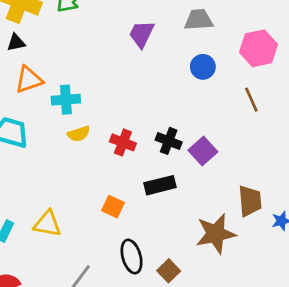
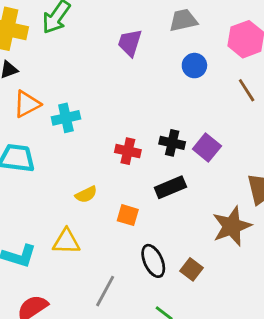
yellow semicircle: (79, 134) -> (86, 194), moved

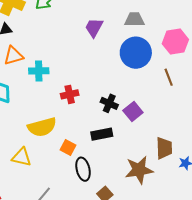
blue circle: (194, 66) -> (136, 53), size x1.8
red cross: (128, 151) -> (70, 94), moved, turned -36
yellow semicircle: (86, 194) -> (42, 127), size x1.8
black ellipse: (153, 261) -> (83, 169), moved

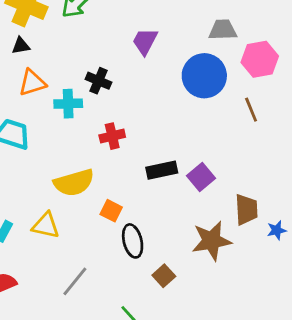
gray trapezoid: (134, 19) -> (223, 30), moved
black cross: (109, 103) -> (98, 81), moved
purple square: (133, 112) -> (201, 177), moved
black rectangle: (102, 134) -> (162, 170), moved

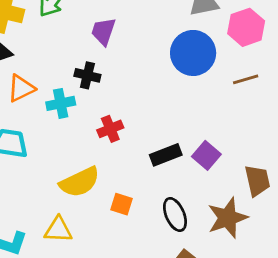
purple trapezoid: (145, 41) -> (103, 31), moved
brown line: (251, 110) -> (246, 79), turned -75
black ellipse: (133, 241) -> (175, 215), moved

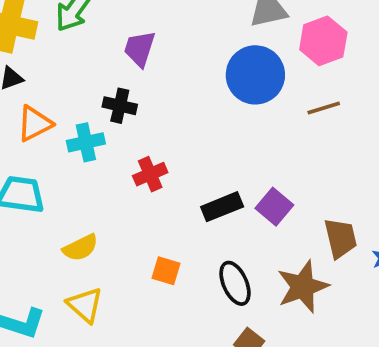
yellow semicircle: (80, 182) -> (80, 248), moved, size x0.7
yellow triangle: (58, 230) -> (85, 305), turned 40

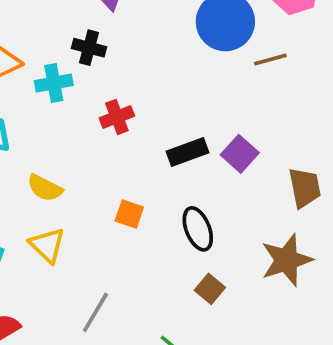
brown line: (324, 108) -> (270, 59), moved
yellow semicircle: (80, 248) -> (45, 188), turned 51
brown star: (303, 287) -> (287, 260), moved

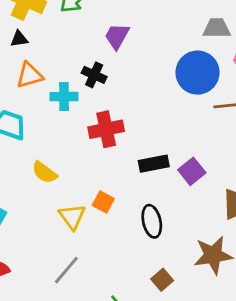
red cross: (117, 117) -> (106, 129), size x1.4
yellow triangle: (47, 245) -> (72, 217), moved
brown square: (210, 289) -> (162, 280), moved

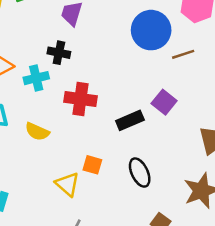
red cross: (106, 129) -> (80, 99), turned 32
purple square: (192, 171) -> (164, 102), moved
yellow semicircle: (44, 172) -> (37, 132), moved

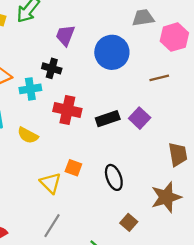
blue circle: (151, 30) -> (112, 52), moved
black rectangle: (130, 120) -> (108, 119), moved

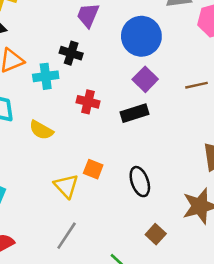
brown line: (159, 78) -> (197, 85), moved
red cross: (67, 110) -> (88, 102), size x0.7
purple square: (140, 118) -> (145, 79), moved

